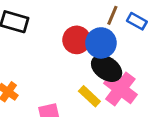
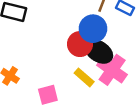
red circle: (77, 40) -> (80, 44), moved

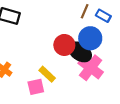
blue circle: (93, 29) -> (90, 38), moved
yellow rectangle: (84, 77) -> (47, 74), moved

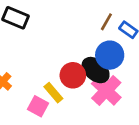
red circle: (64, 45) -> (73, 75), moved
pink square: (36, 87) -> (38, 106), turned 35

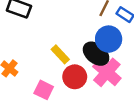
red circle: (73, 75) -> (75, 77), moved
yellow rectangle: (53, 93) -> (60, 54), moved

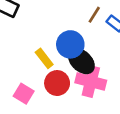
blue circle: (109, 39) -> (70, 44), moved
pink cross: (107, 72) -> (91, 82), turned -32

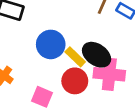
blue circle: (70, 44) -> (51, 44), moved
yellow rectangle: (44, 58) -> (75, 57), moved

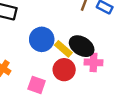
pink cross: (109, 74) -> (93, 62), size x0.7

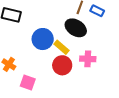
black ellipse: (82, 46) -> (76, 28), moved
pink square: (37, 85) -> (28, 83), moved

